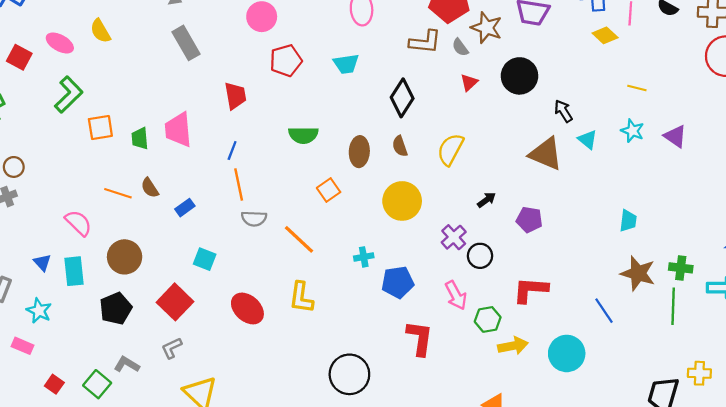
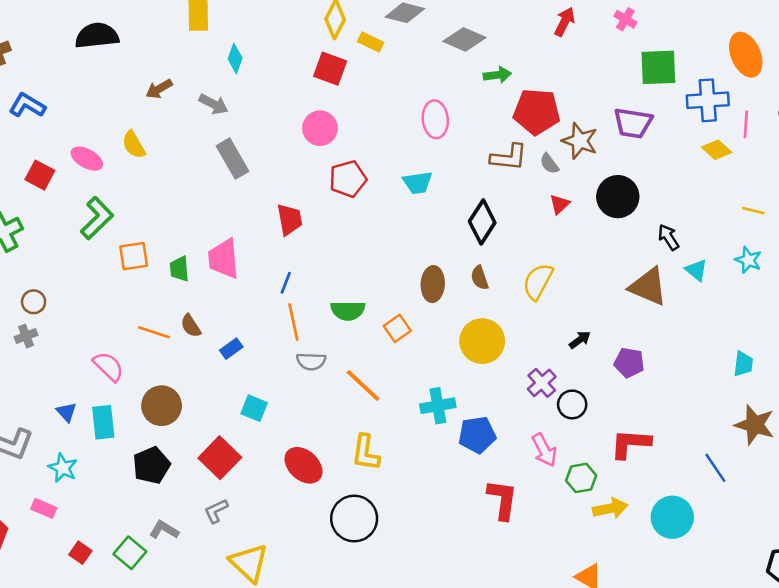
green semicircle: (303, 135) -> (348, 311), moved
cyan cross: (364, 257) -> (438, 406), size x1.5
black circle: (349, 374) -> (354, 519), moved

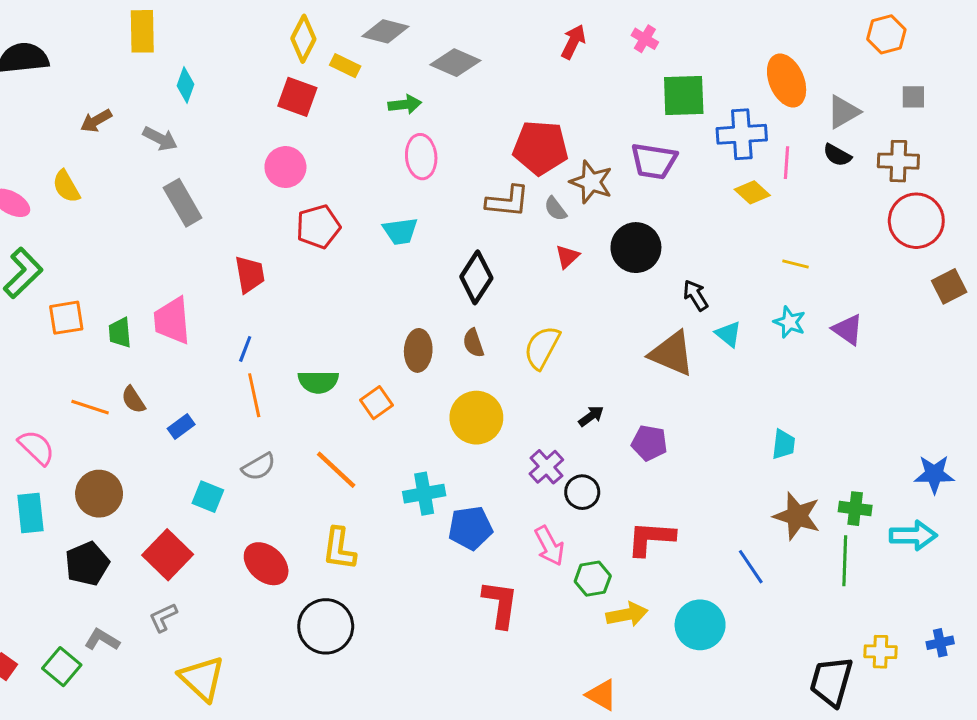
green arrow: (497, 75) -> (405, 104), moved
gray semicircle: (311, 361) -> (259, 467), moved, turned -32

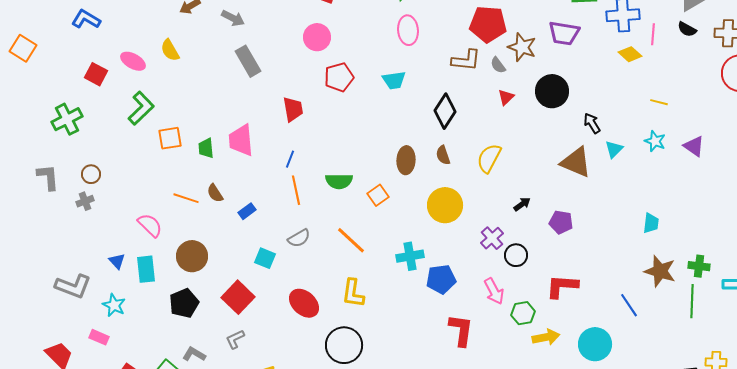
cyan triangle: (728, 334) -> (614, 149), turned 36

